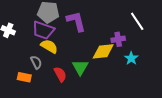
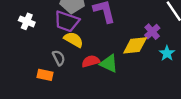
purple cross: (118, 39) -> (152, 32), turned -32
green triangle: (80, 67) -> (109, 64), turned -36
red semicircle: (60, 74) -> (91, 61), moved, turned -77

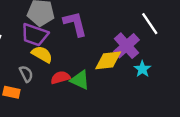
purple cross: (152, 32) -> (126, 46), size x1.5

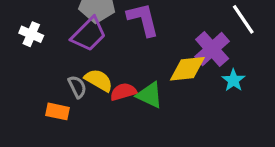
purple trapezoid: (35, 35) -> (89, 34), turned -64
yellow semicircle: (42, 54) -> (99, 80), moved

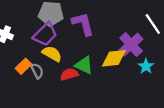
yellow semicircle: (99, 80) -> (52, 54), moved
green triangle: (150, 95) -> (84, 65), moved
orange rectangle: (58, 111) -> (23, 66), moved, turned -56

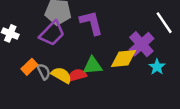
yellow semicircle: (52, 54) -> (62, 75), moved
green triangle: (84, 65) -> (93, 66), turned -30

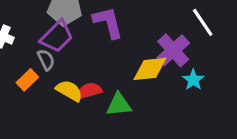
green triangle: (93, 66) -> (119, 105), moved
gray semicircle: (44, 72) -> (46, 60), moved

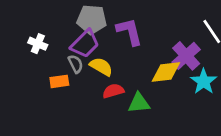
orange rectangle: (27, 80) -> (59, 81), turned 36
cyan star: (193, 80) -> (204, 81), size x1.4
yellow semicircle: (69, 91) -> (101, 67), moved

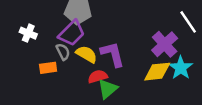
purple L-shape: (129, 32) -> (113, 54), moved
yellow diamond: (166, 72) -> (157, 72), moved
green triangle: (139, 103) -> (108, 89), moved, turned -35

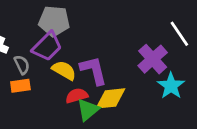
gray semicircle: (63, 52) -> (22, 65), moved
yellow diamond: (157, 72) -> (110, 98), moved

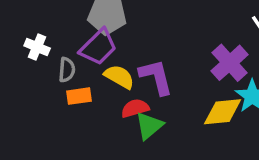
gray semicircle: (22, 65) -> (67, 70), turned 30
orange rectangle: (20, 86) -> (79, 96), moved
yellow diamond: (110, 98) -> (223, 112), moved

